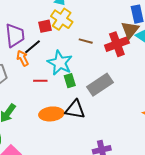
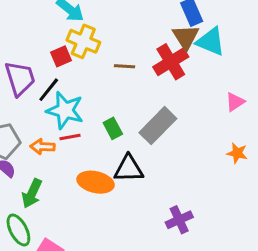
orange arrow: (23, 58) -> (42, 147), moved, turned -49
cyan star: (60, 63) -> (65, 110), moved
orange ellipse: (51, 114) -> (96, 182), turned 30

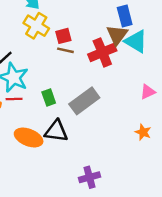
red square: (61, 56) -> (63, 36), moved

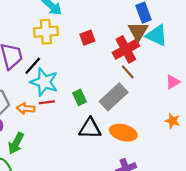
yellow cross: (36, 26) -> (46, 32), moved, turned -30
brown line: (65, 50) -> (128, 72), moved, turned 42
orange ellipse: (29, 138) -> (123, 133), moved

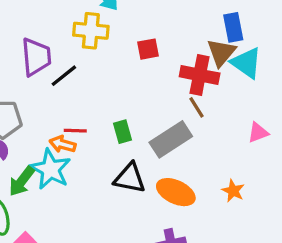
red cross: (126, 49) -> (200, 75), turned 30
cyan star: (44, 82) -> (50, 169), moved
orange arrow: (26, 108) -> (63, 144), moved
orange star: (172, 121) -> (233, 191), moved

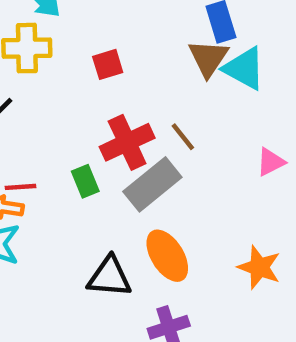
red cross: (200, 75) -> (127, 142), moved, turned -30
black triangle: (130, 178) -> (110, 277), moved
orange star: (233, 191) -> (259, 267), moved, size x1.4
orange ellipse: (176, 192) -> (167, 256), turned 39

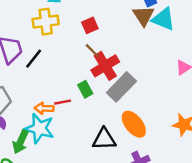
brown line: (183, 137) -> (92, 51), moved
red line: (21, 187) -> (63, 102), moved

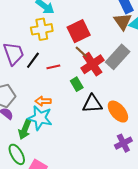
red square: (90, 25) -> (79, 31), size x1.6
gray rectangle: (121, 87) -> (118, 57), moved
red line: (63, 102) -> (53, 67), moved
black triangle: (104, 139) -> (92, 104), moved

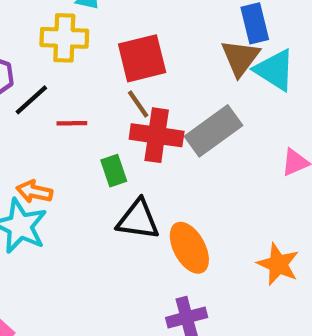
red cross: (93, 64) -> (157, 135), turned 30

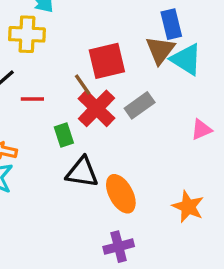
red square: (142, 58) -> (107, 61), moved
gray rectangle: (213, 131) -> (140, 105), size x0.7
red cross: (157, 135) -> (96, 108), turned 36

